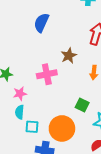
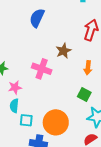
pink cross: (47, 74) -> (42, 69), turned 30
green square: (82, 105) -> (84, 94), moved

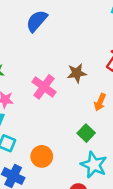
blue semicircle: (37, 18) -> (37, 21), moved
orange circle: (56, 122) -> (42, 156), size x0.7

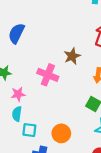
blue semicircle: (37, 21) -> (16, 33), moved

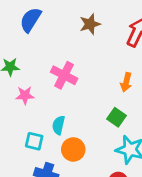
brown star: (72, 56) -> (90, 24), moved
cyan semicircle: (17, 114) -> (59, 125), moved

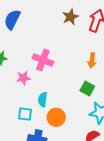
brown star: (90, 24) -> (70, 17), moved
pink star: (25, 95) -> (23, 78), moved

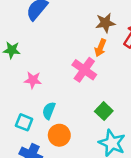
pink cross: (43, 60) -> (84, 70), moved
orange arrow: (92, 60) -> (100, 48), moved

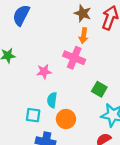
brown star: (105, 23) -> (83, 13), turned -30
pink star: (33, 80) -> (44, 72), moved

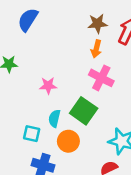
brown star: (83, 13) -> (97, 24), turned -30
pink cross: (74, 58) -> (101, 78), moved
green square: (99, 89) -> (84, 111), moved, size x1.5

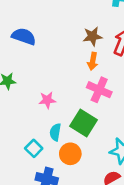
blue semicircle: (28, 20) -> (24, 36), turned 80
cyan square: (32, 134) -> (34, 148), turned 35

